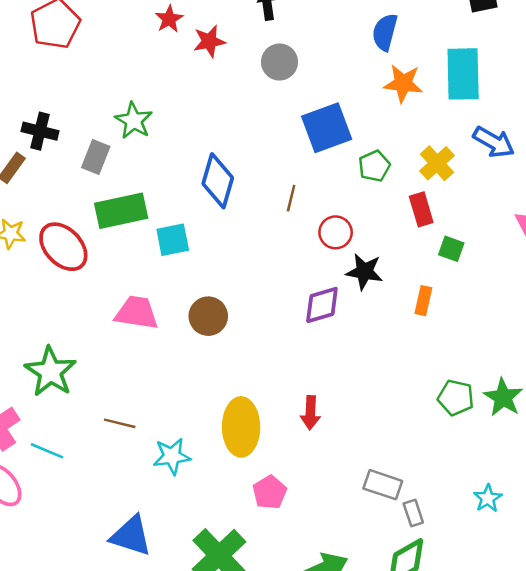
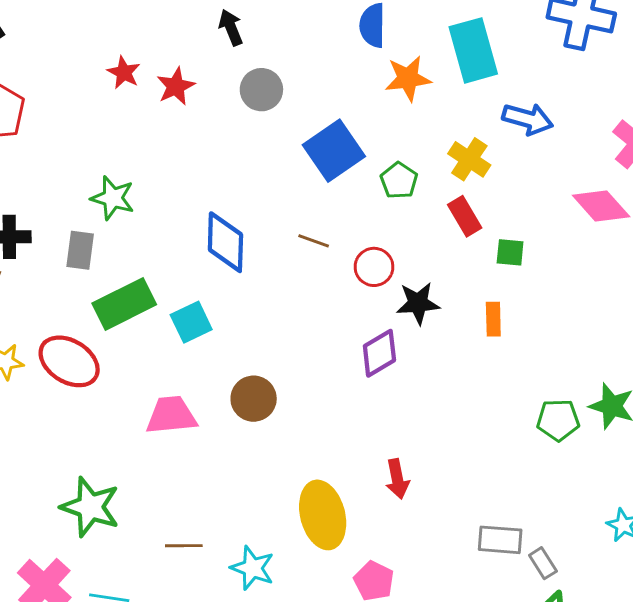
brown line: (291, 198) -> (314, 241), turned -70
cyan star: (172, 456) -> (252, 568), turned -30

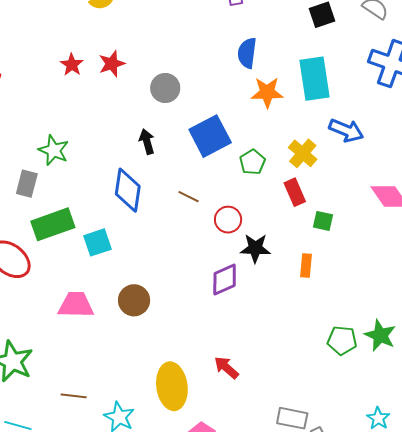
black arrow: (231, 27) -> (147, 142), moved
red star: (176, 86) -> (112, 64), moved
red arrow: (397, 479) -> (226, 368), turned 136

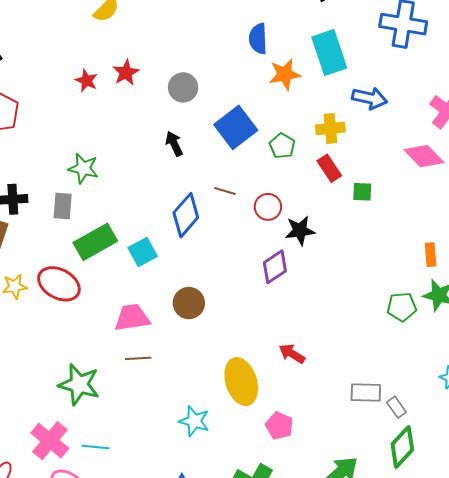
yellow cross: (303, 153) -> (330, 128), turned -36
blue diamond: (128, 190) -> (186, 215), moved, turned 42
orange rectangle: (306, 265) -> (431, 255), moved
brown line: (74, 396) -> (138, 358), moved

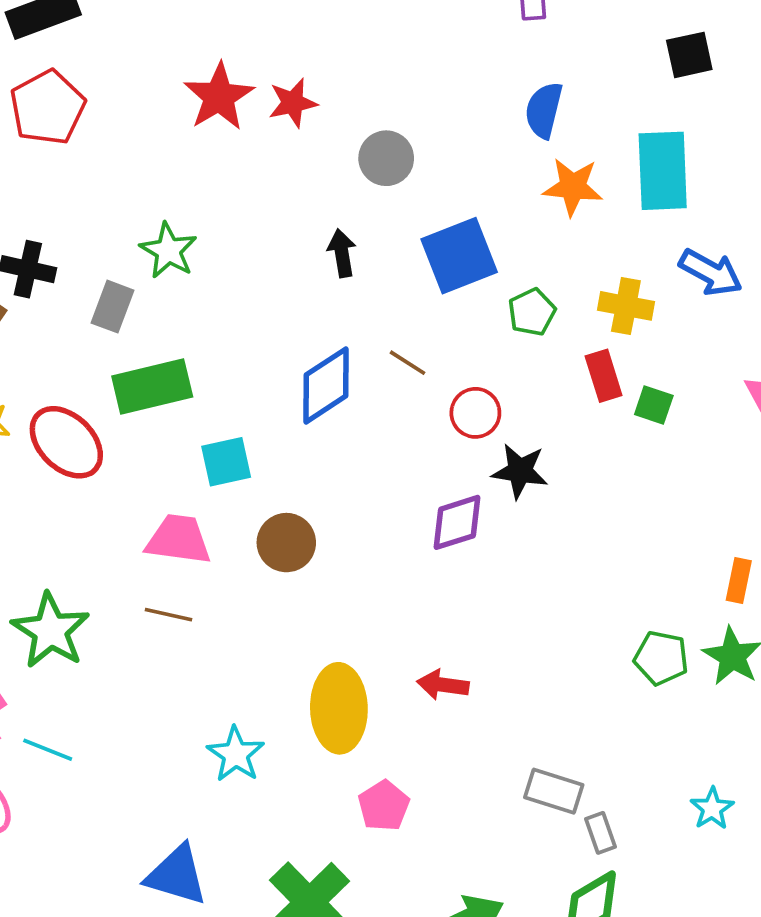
red star: (86, 81) -> (219, 97), size x1.6
green square: (362, 192) -> (654, 405), moved
cyan square: (143, 252) -> (226, 462), moved
red arrow: (292, 354) -> (443, 685), turned -40

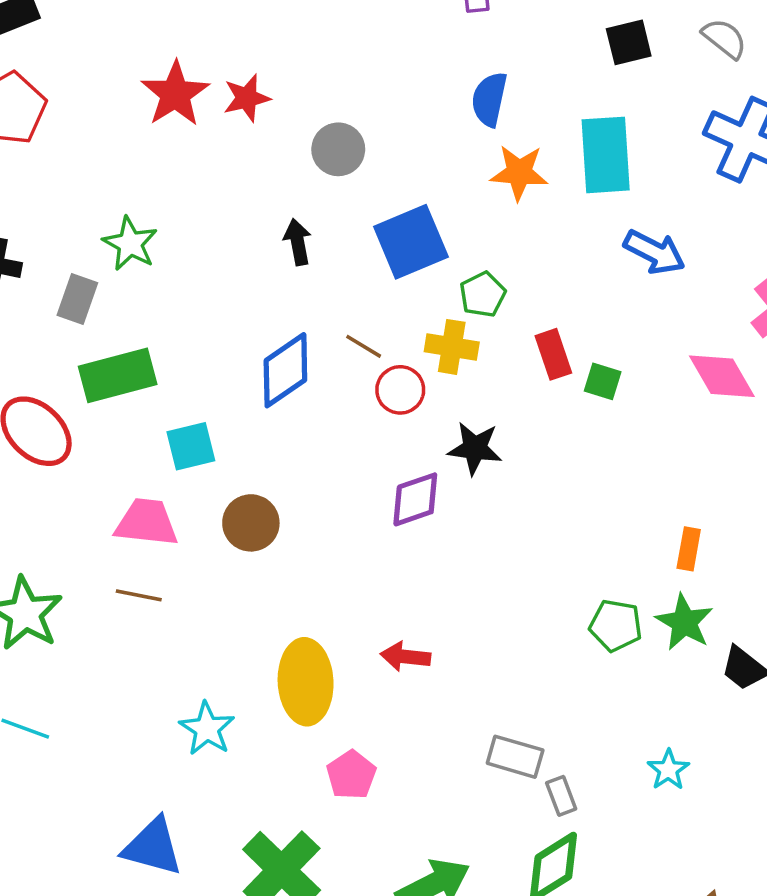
yellow cross: (626, 306) -> (452, 347), moved
red circle: (475, 413) -> (400, 390), moved

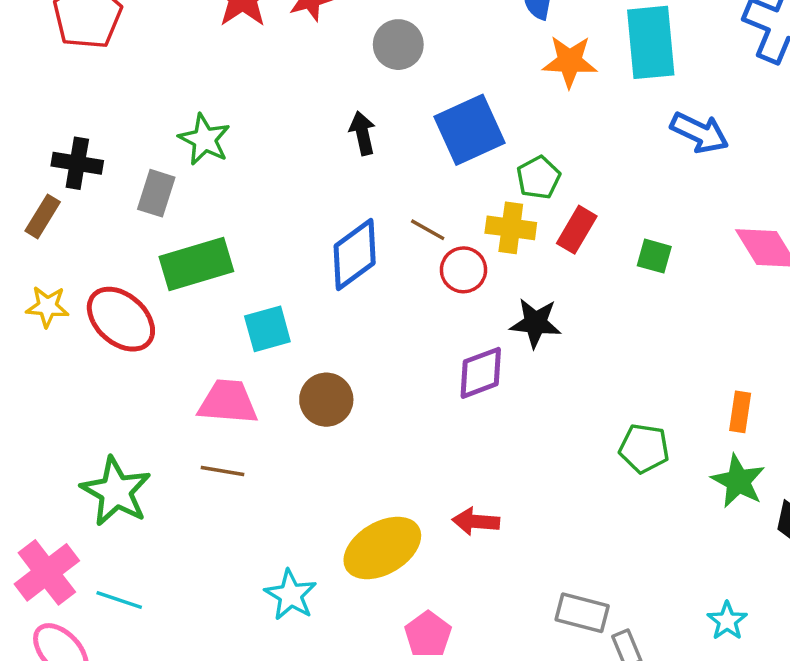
red rectangle: (553, 354) -> (577, 230), moved, turned 51
green pentagon: (616, 626) -> (644, 448), moved
yellow ellipse: (306, 682) -> (382, 548), turned 64

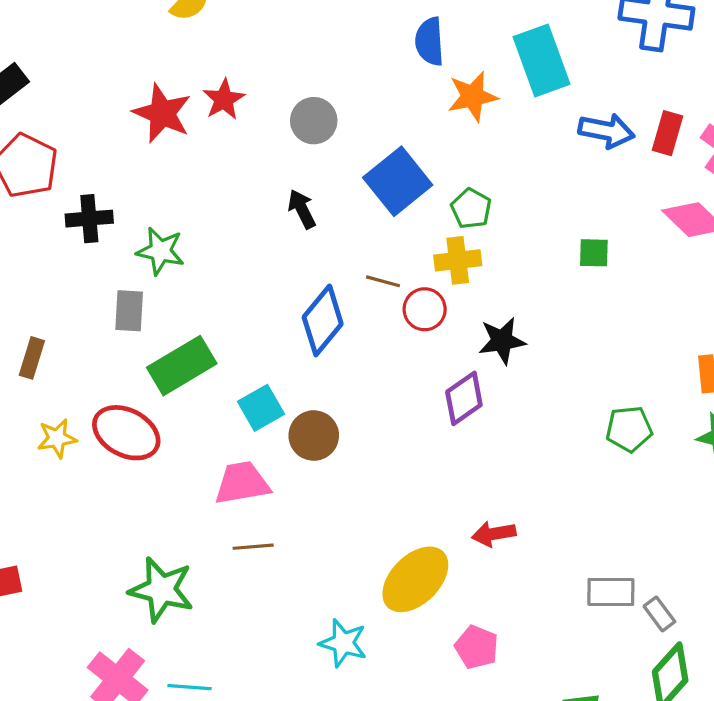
black cross: (77, 163) -> (89, 219), moved
red rectangle: (577, 230) -> (667, 133), moved
brown circle: (326, 400) -> (314, 436), moved

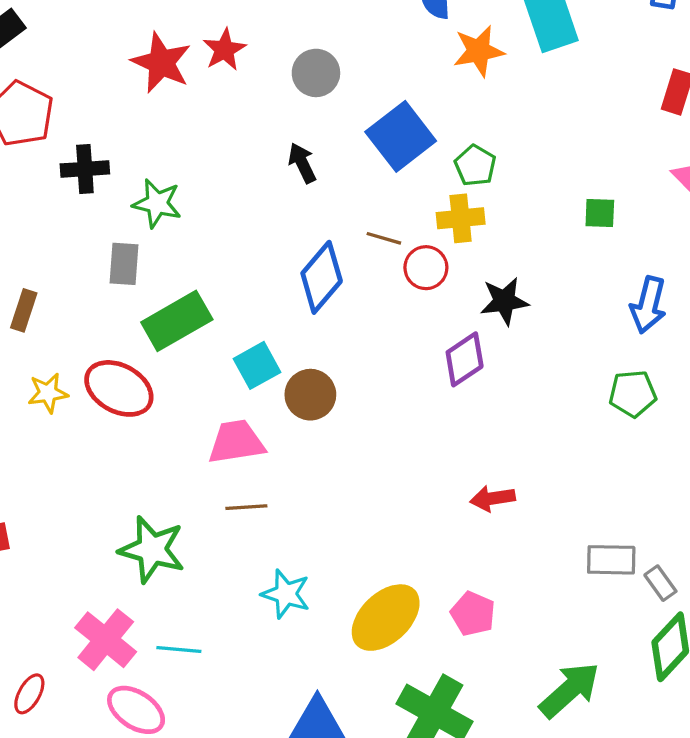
blue arrow: (606, 131) -> (648, 305), moved, turned 92
yellow ellipse: (415, 579) -> (386, 618), moved
cyan star: (343, 643) -> (286, 594), moved

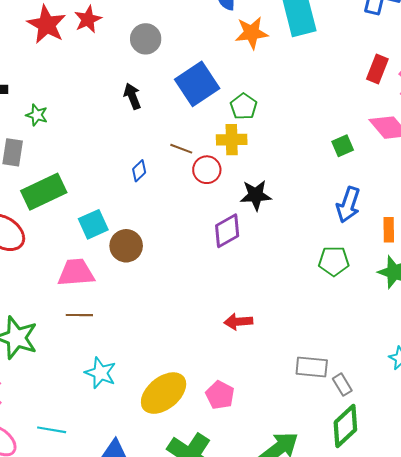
green star: (157, 203) -> (37, 115), size x0.7
green square: (600, 213) -> (343, 146), moved, turned -30
blue diamond: (322, 277) -> (139, 171), size x0.5
cyan line: (179, 650) -> (52, 430), moved

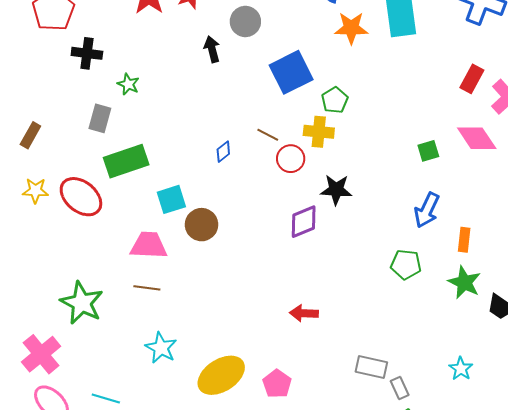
black arrow: (132, 96) -> (212, 49), moved

